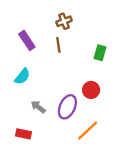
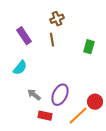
red circle: (91, 90) -> (95, 102), moved
red rectangle: (23, 134) -> (45, 116), moved

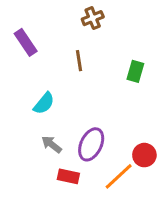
brown cross: (57, 19) -> (93, 18), moved
purple rectangle: (24, 36) -> (26, 42), moved
cyan semicircle: (20, 68) -> (44, 103), moved

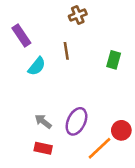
cyan semicircle: (44, 103) -> (37, 66), moved
red rectangle: (68, 176) -> (43, 148), moved

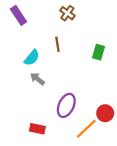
brown cross: (78, 15) -> (67, 13), turned -32
purple rectangle: (21, 36) -> (18, 15), moved
gray arrow: (43, 121) -> (37, 79), moved

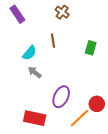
red rectangle: (37, 129) -> (35, 118), size x1.5

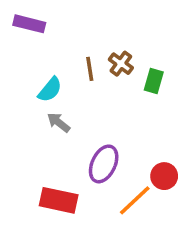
brown cross: (62, 12) -> (121, 64), moved
purple rectangle: (17, 14) -> (29, 24), turned -42

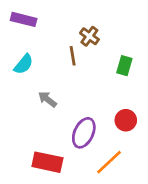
brown cross: (121, 64) -> (89, 36), moved
cyan semicircle: (50, 90) -> (24, 64), moved
red circle: (164, 176) -> (126, 120), moved

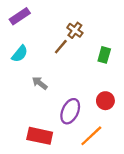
purple rectangle: (24, 19) -> (20, 16), turned -48
brown line: (73, 56) -> (61, 47), turned 49

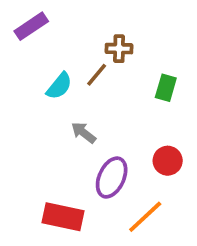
brown cross: (75, 30) -> (119, 49), turned -35
cyan semicircle: (20, 54) -> (59, 86), moved
gray arrow: (40, 83) -> (84, 133), moved

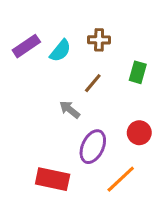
purple rectangle: (31, 26) -> (26, 46), moved
brown line: (97, 75) -> (93, 83), moved
cyan semicircle: (59, 86) -> (60, 51), moved

